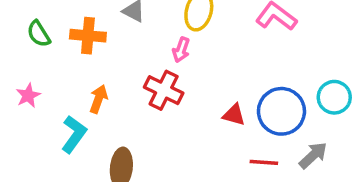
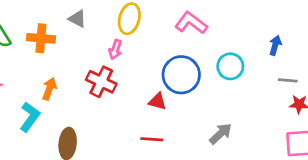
cyan circle: (334, 97) -> (230, 66), moved
blue circle: (281, 111) -> (181, 75), moved
red line: (264, 162) -> (152, 139), moved

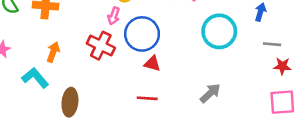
cyan circle: (230, 66) -> (219, 31), size x1.4
blue circle: (181, 75) -> (142, 34), moved
cyan L-shape: (30, 117) -> (35, 78), turned -76

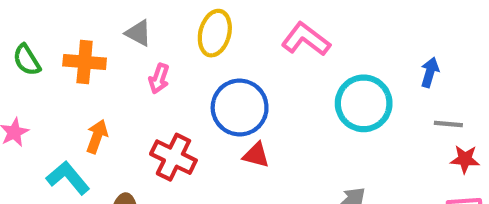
pink arrow: (114, 16) -> (159, 79), moved
red cross: (101, 46) -> (173, 157), moved

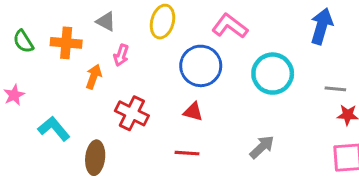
blue arrow: (430, 72) -> (322, 26), moved, size x1.6
blue circle: (240, 107) -> (201, 66), moved
orange arrow: (97, 136) -> (94, 77), moved

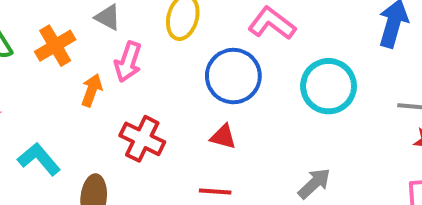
orange cross: (66, 43) -> (55, 46), turned -36
pink arrow: (121, 55) -> (128, 62), size x1.4

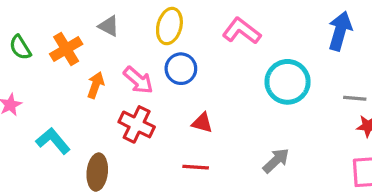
pink arrow: (128, 62) -> (138, 80), moved, turned -68
blue circle: (233, 76) -> (181, 69), moved, size x0.7

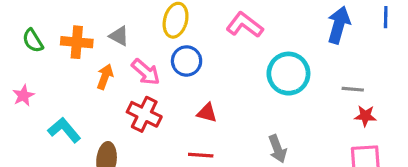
gray triangle: (109, 26) -> (119, 36), moved
orange cross: (66, 49) -> (77, 42), turned 36
gray arrow: (276, 161) -> (278, 149), turned 112

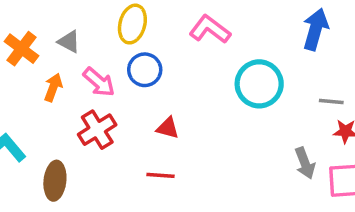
orange cross: (77, 42) -> (22, 49), turned 32
red cross: (144, 114) -> (97, 130), turned 32
gray arrow: (278, 149) -> (305, 163), moved

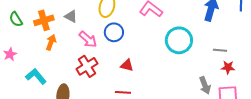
orange cross: (22, 49) -> (44, 20), turned 36
orange arrow: (53, 87) -> (51, 42), moved

